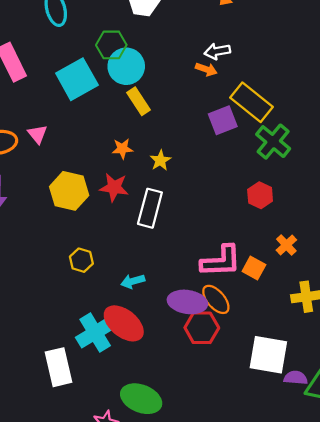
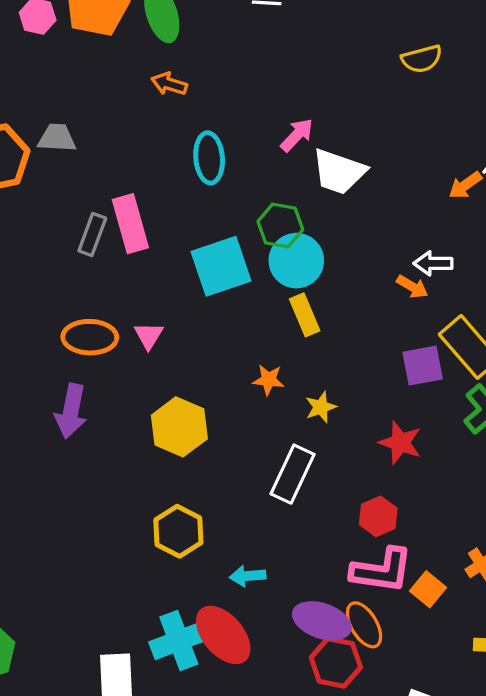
red star: (114, 187) -> (400, 443), moved
red hexagon: (260, 195) -> (378, 516), moved
yellow hexagon: (81, 260) -> (178, 531), size x1.4

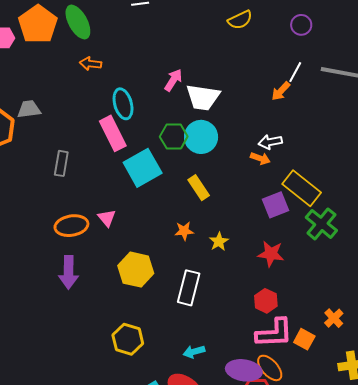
pink rectangle: (130, 224) -> (113, 133), moved
cyan circle: (296, 261) -> (201, 137), moved
white rectangle: (293, 474) -> (189, 288), moved
yellow hexagon: (178, 531) -> (128, 339), moved

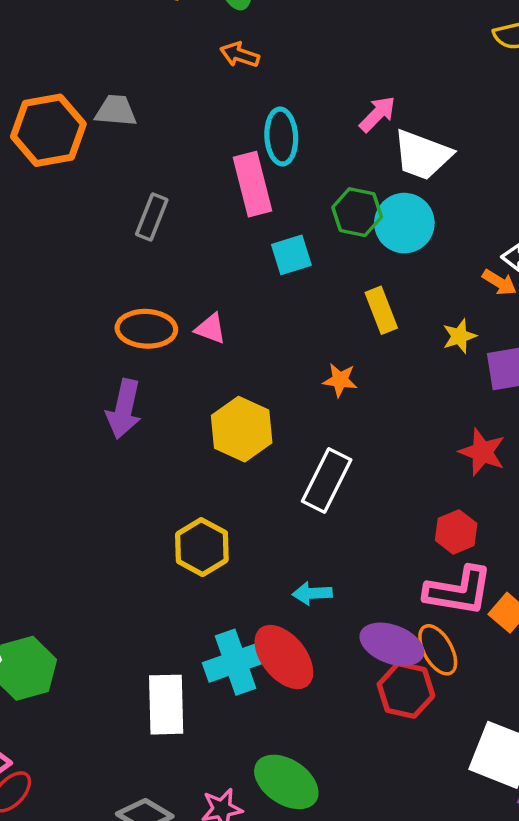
cyan square: (143, 168) -> (291, 255), size x0.6
pink triangle: (107, 218) -> (211, 329), turned -42
yellow star: (219, 242) -> (459, 336), moved

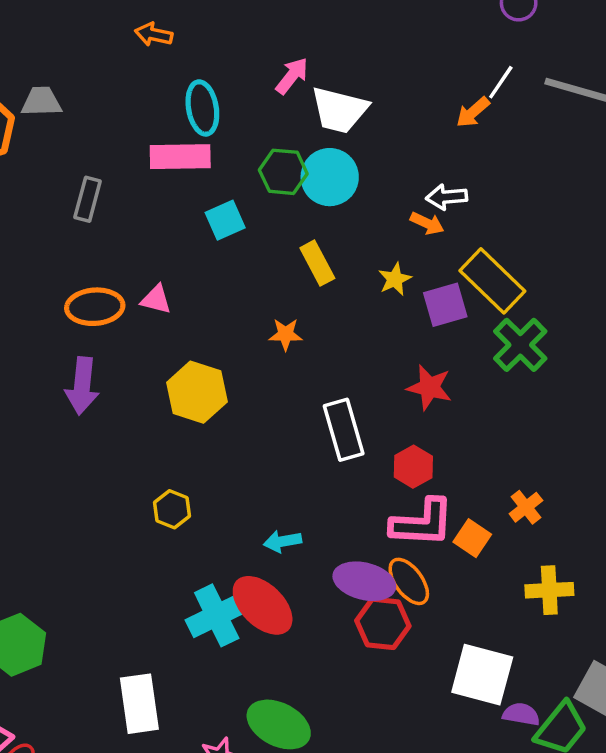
pink rectangle: (252, 184) -> (180, 157), turned -70
white rectangle: (327, 480) -> (344, 430), moved, turned -36
yellow hexagon: (202, 547) -> (172, 509), size x0.7
white rectangle: (166, 705) -> (139, 704), moved

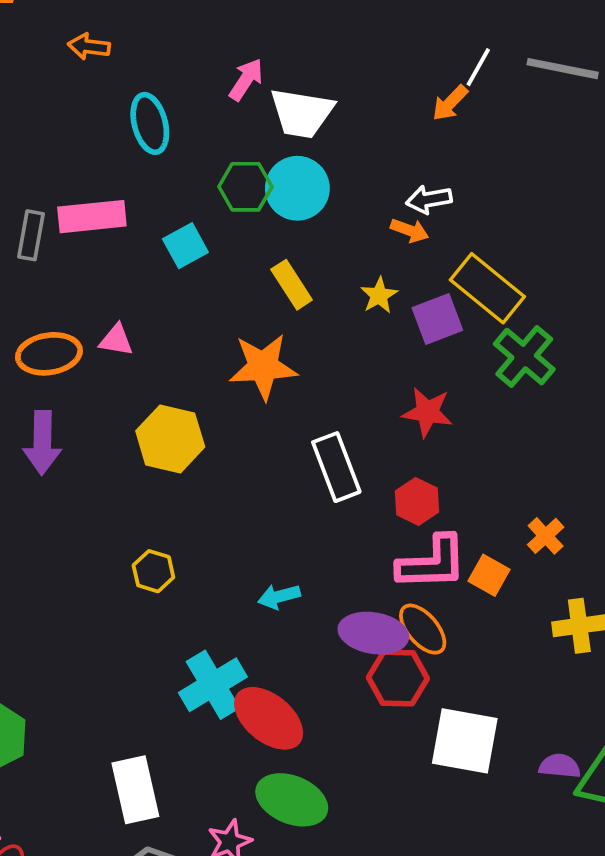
pink rectangle: (180, 157) -> (92, 217), moved
orange star: (286, 334) -> (263, 367), size x1.8
red ellipse: (263, 605) -> (269, 718), moved
white square: (482, 675) -> (465, 741), moved

